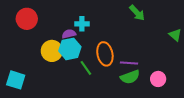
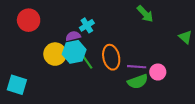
cyan cross: (82, 24) -> (87, 25), turned -32
green line: (86, 68) -> (87, 61), moved
pink circle: (158, 79) -> (158, 72), moved

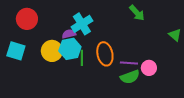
cyan cross: (87, 25) -> (82, 24), size x1.5
green line: (87, 61) -> (82, 58), turned 35
cyan square: (17, 85) -> (16, 51), moved

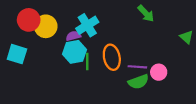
yellow circle: (52, 51) -> (46, 26), moved

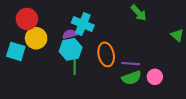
cyan cross: (87, 25) -> (83, 24), turned -35
yellow circle: (46, 26) -> (36, 38), moved
green line: (87, 61) -> (75, 67), moved
pink circle: (159, 72) -> (155, 77), moved

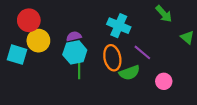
green arrow: (139, 13) -> (164, 14), moved
cyan cross: (83, 24) -> (119, 26), moved
purple line: (130, 64) -> (142, 52), moved, turned 36
green semicircle: (132, 78) -> (129, 73), moved

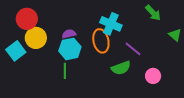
cyan square: (17, 55) -> (16, 51), turned 36
orange ellipse: (112, 58) -> (101, 41), moved
green line: (79, 71) -> (65, 71), moved

